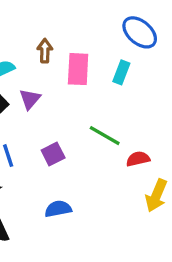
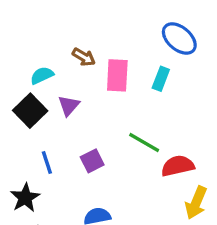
brown arrow: (45, 51) -> (84, 57), turned 120
red semicircle: (138, 159) -> (178, 166), size x1.4

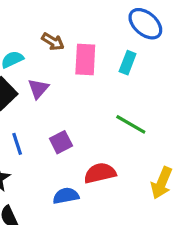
green line: (144, 142) -> (131, 124), moved
red semicircle: (178, 166) -> (100, 173), moved

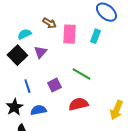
green line: (131, 124) -> (81, 74), moved
blue semicircle: (66, 196) -> (38, 110), moved

